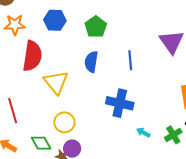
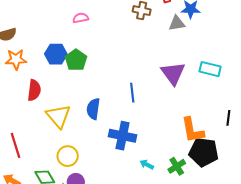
green pentagon: (96, 27) -> (76, 60), moved
red semicircle: (32, 56) -> (34, 90), size x0.7
blue semicircle: (91, 62) -> (93, 109), moved

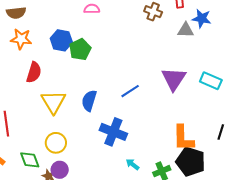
blue line: (132, 93) -> (130, 91), turned 54

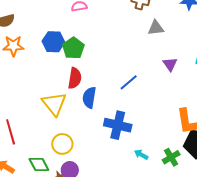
gray triangle: (186, 30) -> (156, 28), moved
red semicircle: (34, 72) -> (75, 78), moved
purple triangle: (174, 79) -> (170, 64), size x0.6

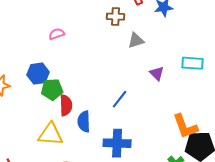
green pentagon: (73, 48) -> (52, 89), moved, turned -30
yellow triangle: (54, 104) -> (51, 134), turned -36

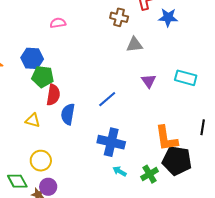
yellow triangle: (51, 134) -> (33, 120), size x0.6
blue cross: (117, 143) -> (111, 142), moved

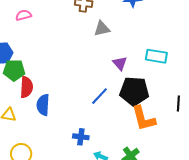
blue line: (107, 99) -> (100, 96), moved
blue cross: (111, 142) -> (81, 137), moved, size x0.6
black pentagon: (177, 161) -> (134, 91), moved

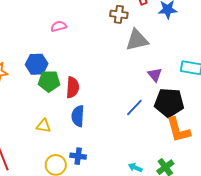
gray triangle: (102, 29) -> (137, 40), size x1.4
red semicircle: (27, 87) -> (73, 87), moved
blue cross: (81, 137) -> (78, 156), moved

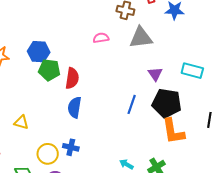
pink semicircle: (59, 26) -> (101, 38), moved
blue line: (134, 107) -> (132, 104), turned -30
yellow triangle: (44, 126) -> (21, 122), moved

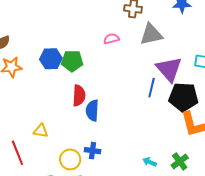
green pentagon: (49, 70) -> (72, 61), moved
purple triangle: (155, 74) -> (169, 69), size x1.8
red semicircle: (72, 78) -> (79, 96), moved
blue line: (132, 104) -> (152, 88), moved

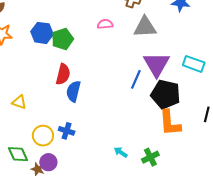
green pentagon: (72, 61) -> (62, 39), turned -30

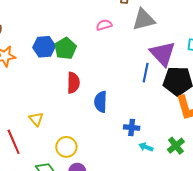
blue semicircle: (73, 91) -> (101, 102), moved
yellow triangle: (19, 102) -> (36, 119), turned 42
blue cross: (67, 131) -> (132, 128), moved

